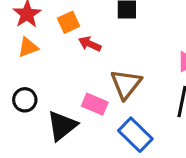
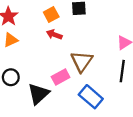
orange square: (69, 22) -> (51, 15), moved
pink rectangle: (95, 104) -> (61, 77), turned -48

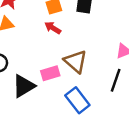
brown triangle: (82, 61) -> (76, 62), turned -35

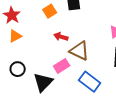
red arrow: (53, 28) -> (61, 37), moved

